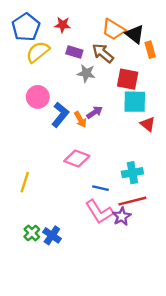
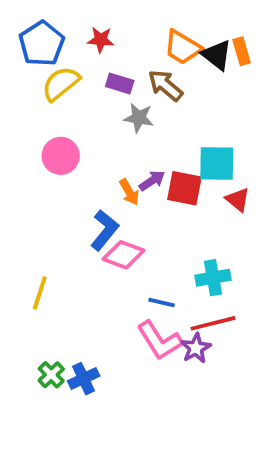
orange rectangle: (150, 50) -> (242, 51), moved
red square: (128, 79) -> (184, 188), moved
blue L-shape: (60, 115) -> (104, 230), moved
blue cross: (52, 235) -> (84, 379), turned 30

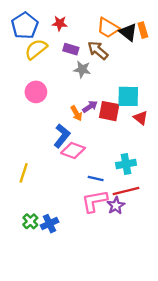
pink L-shape: (160, 340) -> (94, 201), turned 112

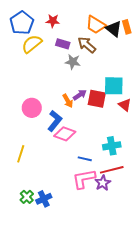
pink circle: (36, 92) -> (32, 108), moved

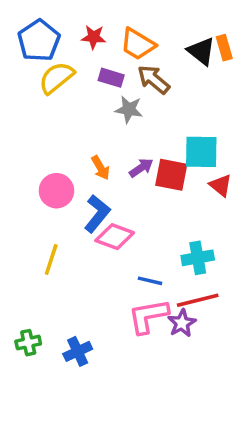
orange trapezoid: (96, 25) -> (138, 44), moved
orange arrow: (68, 101) -> (101, 168), moved
yellow line: (21, 154) -> (51, 260), moved
green cross: (27, 197) -> (28, 343), moved, turned 32

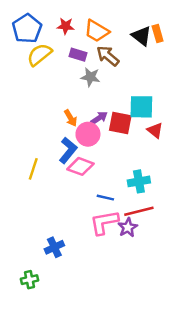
pink circle: (56, 191) -> (88, 134), moved
yellow line: (51, 260) -> (33, 169), moved
green cross: (28, 343) -> (30, 280), moved

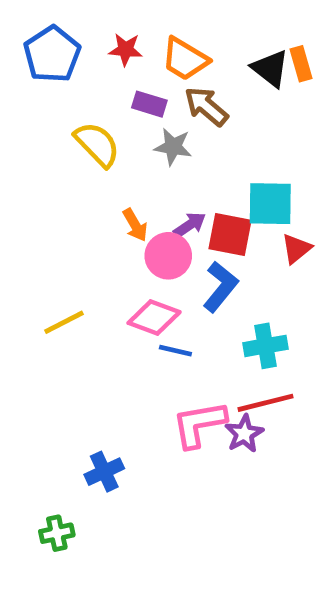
yellow semicircle: (39, 55) -> (97, 144), moved, turned 85
red triangle: (155, 130) -> (296, 249), turned 42
blue L-shape: (68, 150) -> (220, 287), moved
yellow line: (33, 169) -> (64, 322), turned 45
blue line: (105, 198) -> (175, 351), moved

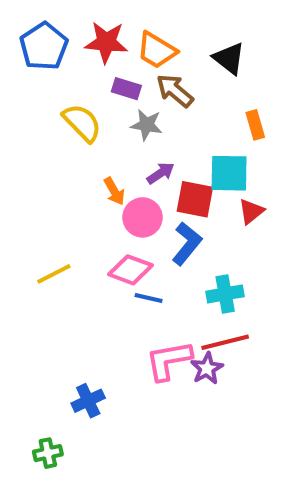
red star: (126, 50) -> (106, 42), size x1.5
orange rectangle: (301, 64) -> (255, 125), moved
purple arrow: (190, 225) -> (161, 173), moved

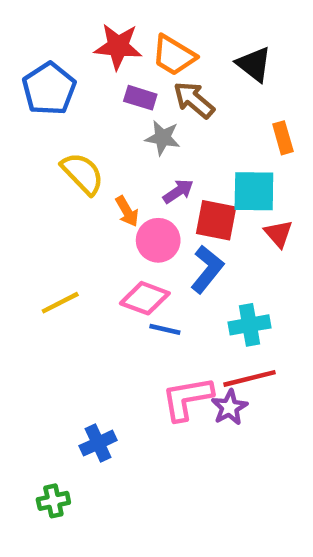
blue pentagon: (44, 46) -> (49, 89), moved
yellow semicircle: (82, 123) -> (82, 173), moved
red triangle: (251, 211) -> (278, 234), turned -32

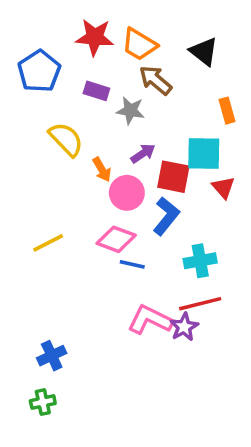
purple rectangle: (140, 98) -> (96, 91), moved
pink L-shape: (187, 398) -> (150, 320), turned 36
blue cross: (98, 443) -> (52, 356), moved

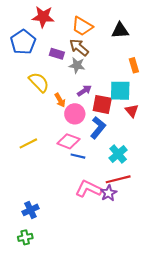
red star: (95, 37) -> (43, 17), moved
black triangle: (204, 52) -> (120, 30), turned -42
brown arrow: (155, 80) -> (79, 47), moved
cyan cross: (200, 261) -> (118, 154), turned -30

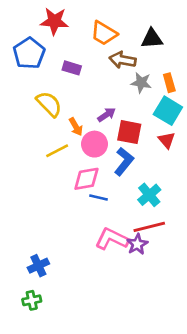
brown arrow: (79, 47) -> (123, 60), moved, turned -30
gray star: (77, 65) -> (141, 83), moved
cyan square: (120, 91) -> (168, 111), moved, turned 30
pink diamond: (68, 141) -> (86, 179), turned -30
yellow line: (28, 143) -> (57, 151), moved

